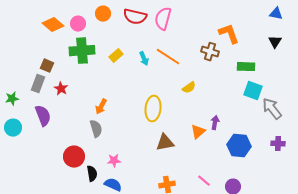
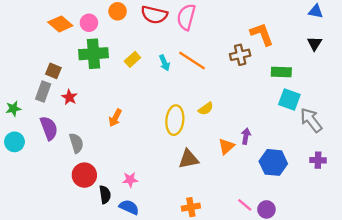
brown cross: (210, 52) -> (240, 55), turned -30
yellow semicircle: (189, 88) -> (206, 109), moved
gray semicircle: (96, 129) -> (76, 143), moved
pink line: (204, 181) -> (245, 205), moved

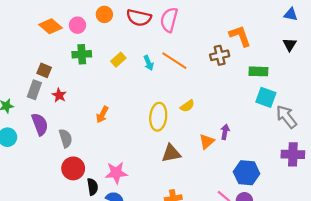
green cross: (94, 54) -> (82, 54), size x0.7
purple cross: (318, 160) -> (293, 154), size x1.5
blue hexagon: (273, 162) -> (247, 173), moved
pink star: (130, 180) -> (116, 173), size x1.5

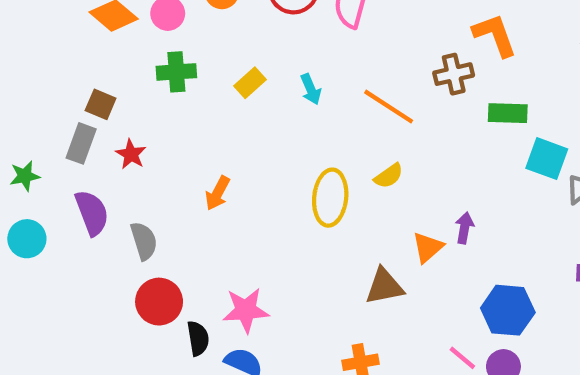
orange line: (174, 61) -> (389, 107), moved
green rectangle: (258, 71) -> (508, 113), moved
brown triangle: (171, 153) -> (384, 286), moved

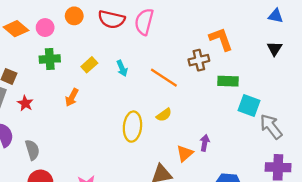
orange arrow: (218, 193) -> (72, 97), moved

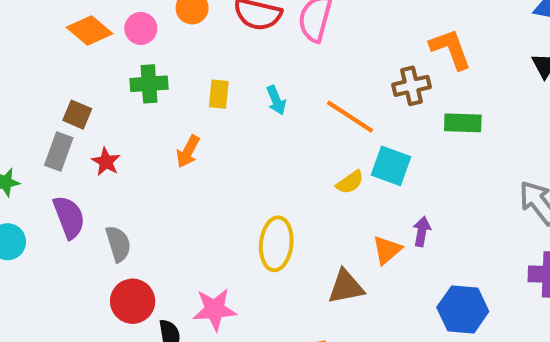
yellow rectangle: (89, 65) -> (219, 94), turned -42
cyan square: (249, 106) -> (391, 166), moved
yellow ellipse: (132, 127) -> (276, 244), moved

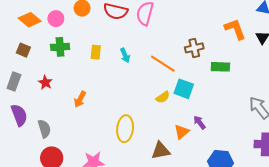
orange L-shape: (450, 49) -> (235, 29), moved
brown square: (77, 115) -> (23, 50), moved
orange arrow: (188, 151) -> (80, 99), moved
red star: (106, 162) -> (45, 83), moved
purple arrow: (422, 231) -> (199, 122), turned -48

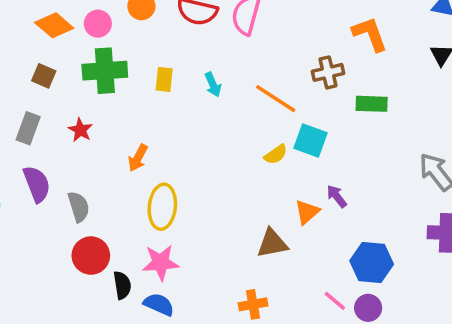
orange L-shape: (235, 29) -> (370, 34), moved
green cross: (60, 47) -> (105, 71), size x1.4
yellow ellipse: (125, 129) -> (162, 207), moved

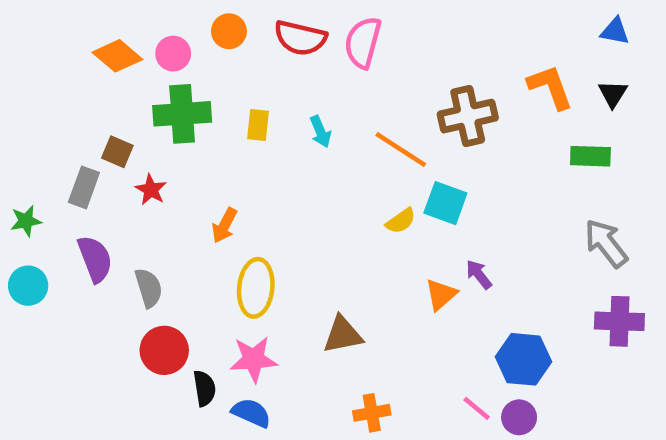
orange L-shape: (370, 34) -> (550, 87), moved
brown cross: (328, 72) -> (468, 116), size x1.4
brown square: (44, 76) -> (117, 152), moved
green rectangle: (372, 104) -> (590, 156), moved
brown triangle: (272, 243) -> (343, 335), moved

